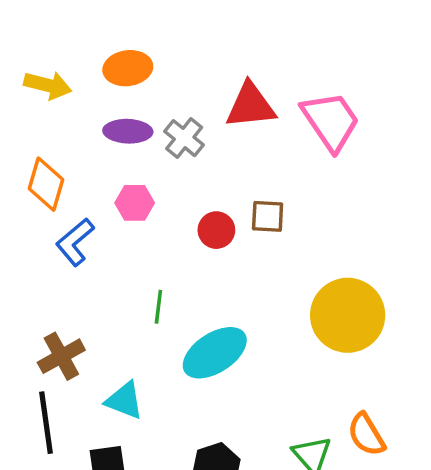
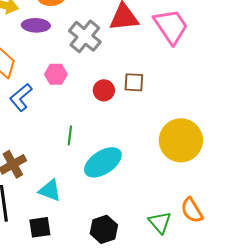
purple ellipse: (128, 131) -> (36, 25), moved
gray cross: (184, 138) -> (85, 36), size x1.4

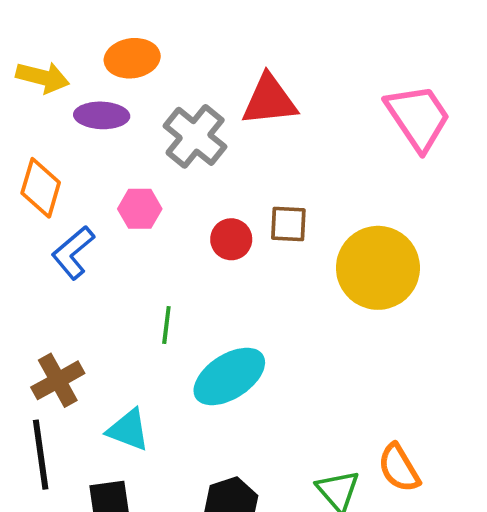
pink trapezoid: (171, 26) -> (418, 117), moved
yellow circle: (181, 140) -> (378, 268), moved

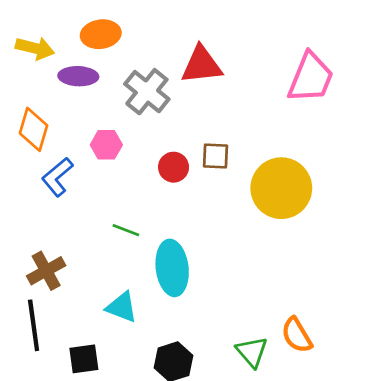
pink trapezoid: (418, 117) -> (311, 78), turned 56
green line: (166, 325) -> (126, 230), turned -76
cyan ellipse: (229, 376) -> (172, 268), turned -64
cyan triangle: (128, 430) -> (122, 307), moved

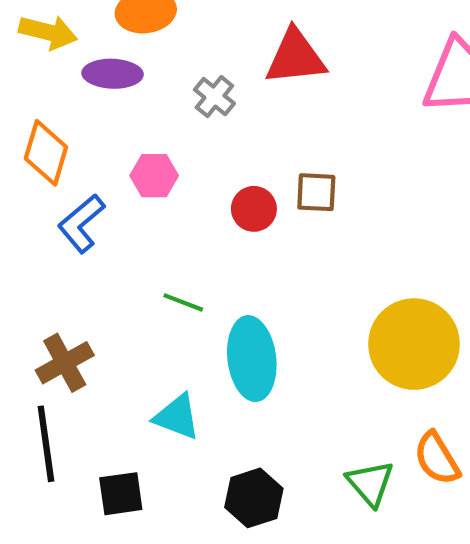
gray cross: (147, 92) -> (214, 97), size x0.6
yellow circle: (281, 188) -> (414, 344), moved

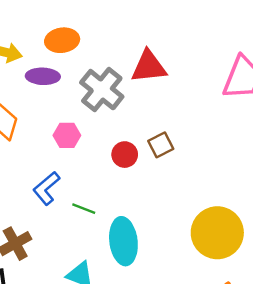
gray cross: (214, 97) -> (102, 90), size x1.8
brown square: (316, 192) -> (161, 145), turned -30
blue L-shape: (81, 223) -> (46, 188), moved

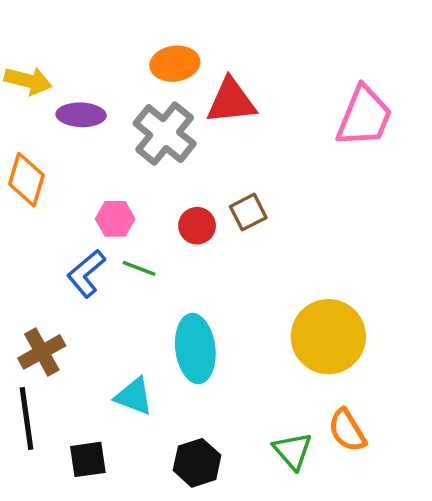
orange ellipse: (62, 40) -> (175, 64), moved
pink hexagon: (67, 135) -> (115, 219), moved
green line: (84, 209) -> (139, 268), moved

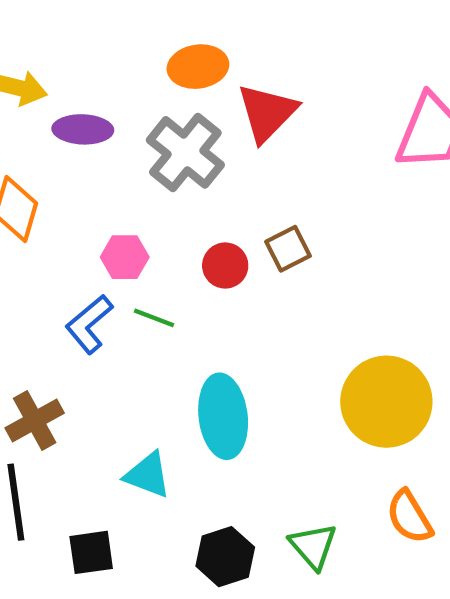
red triangle: (231, 101) -> (267, 113), turned -40
green triangle: (293, 451) -> (313, 546), moved

